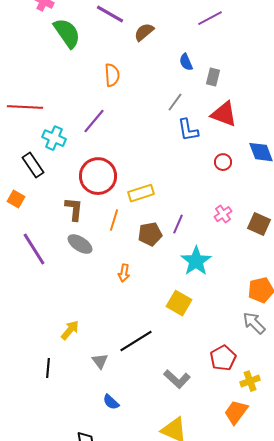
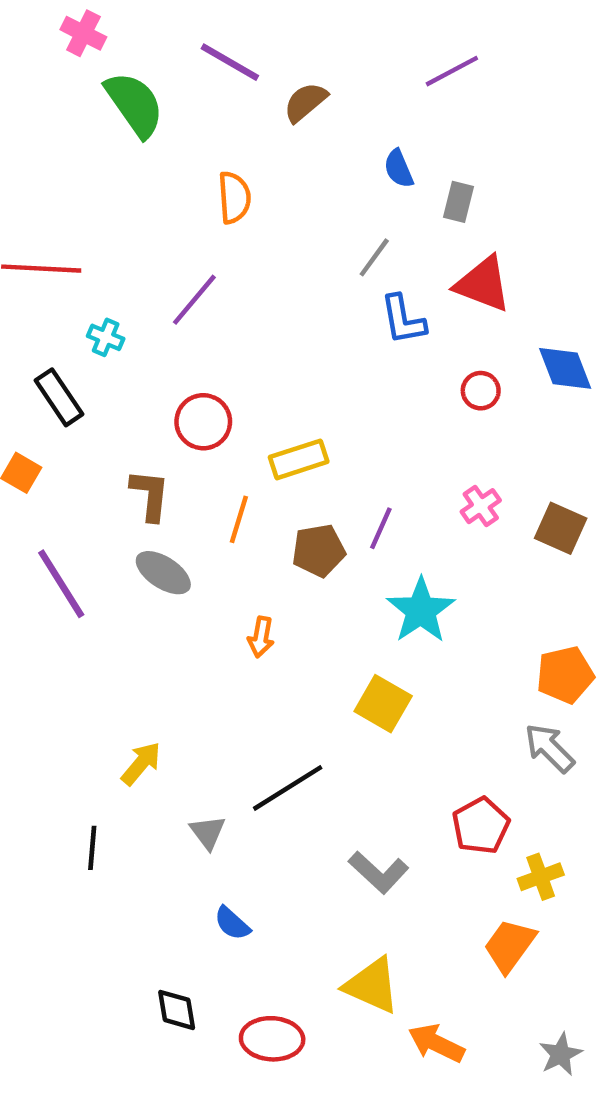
cyan cross: (54, 138) -> (106, 337), size x0.7
red circle: (98, 176) -> (203, 422), size x0.7

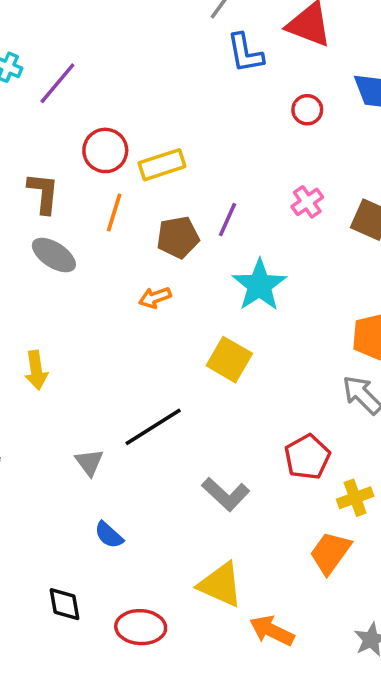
purple line: (194, 300) -> (57, 83), moved
red circle: (203, 422) -> (105, 150), moved
orange arrow: (261, 637) -> (155, 298), moved, turned 60
yellow arrow: (141, 764) -> (36, 370), moved, turned 132

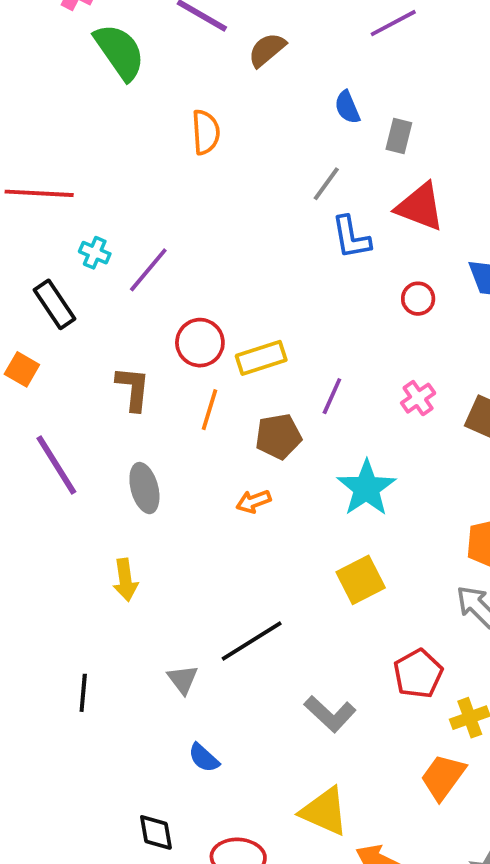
purple line: (228, 220) -> (332, 396), moved
gray ellipse: (54, 255) -> (144, 488), moved, turned 42
yellow square: (229, 360) -> (361, 580), moved, turned 33

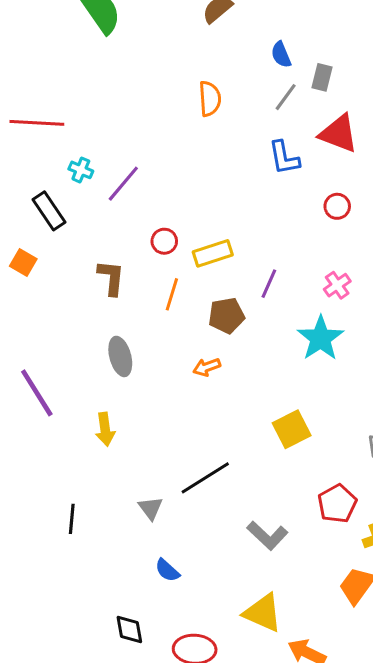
orange semicircle: (206, 132) -> (210, 99), moved
gray line: (326, 184) -> (286, 97), moved
red circle: (200, 343) -> (164, 241), size x0.7
purple line: (56, 465) -> (37, 393), moved
cyan star: (366, 488) -> (320, 338), moved

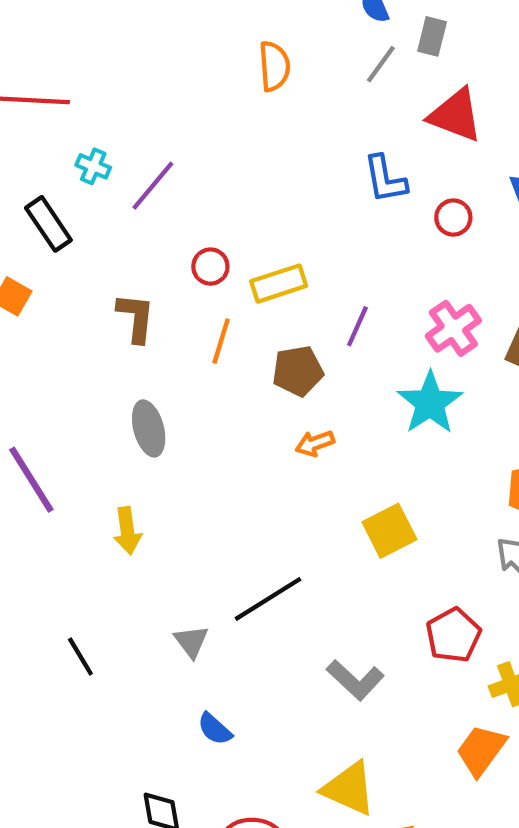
blue L-shape: (284, 158) -> (385, 179), moved
pink cross: (337, 285) -> (453, 328), size x1.4
orange arrow: (207, 367) -> (315, 443), moved
black line: (72, 519) -> (80, 656), turned -36

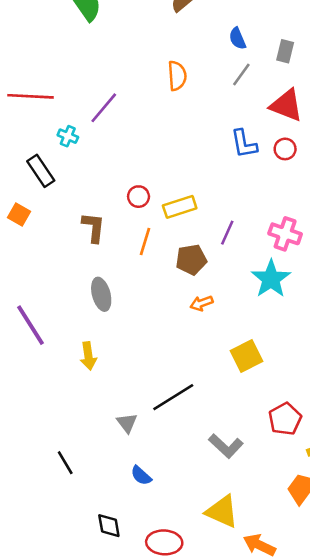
gray rectangle: (432, 36) -> (285, 51), moved
purple line: (153, 186) -> (104, 108), moved
red circle: (453, 218) -> (285, 149), moved
pink cross: (453, 328) -> (285, 234), turned -36
black line: (80, 656) -> (65, 463), moved

